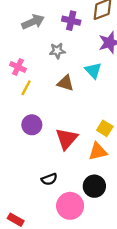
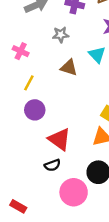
yellow line: (26, 88) -> (29, 83), moved
red triangle: (67, 139) -> (59, 139), moved, turned -35

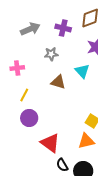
pink cross: (21, 51) -> (17, 68), turned -32
black semicircle: (52, 165) -> (62, 165), moved, turned 80

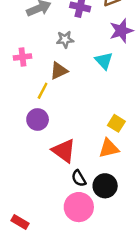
brown triangle: (58, 82) -> (59, 71), moved, turned -42
yellow line: (24, 95) -> (43, 91), moved

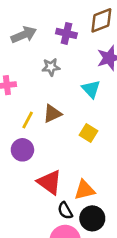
brown triangle: (59, 71) -> (52, 114), moved
yellow square: (116, 123) -> (88, 133), moved
orange triangle: (109, 148) -> (85, 190), moved

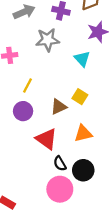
gray star: (51, 67) -> (48, 40), size x1.5
brown triangle: (52, 114) -> (59, 107), moved
orange triangle: (85, 190) -> (83, 133), moved

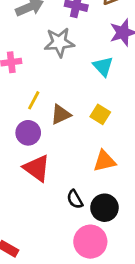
brown triangle: (59, 107) -> (61, 114), moved
red triangle: (46, 139) -> (37, 168), moved
pink circle: (60, 189) -> (90, 242), moved

